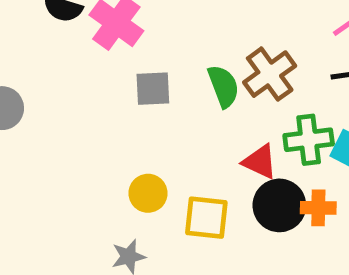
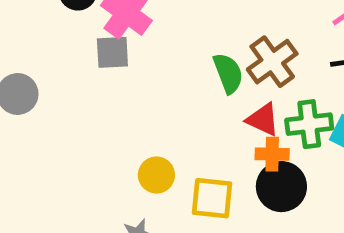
gray square: (153, 89) -> (112, 52), moved
red triangle: (260, 162) -> (263, 119), moved
orange cross: (318, 208) -> (272, 154), moved

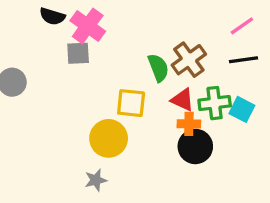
yellow circle: (156, 175) -> (109, 138), size x1.5
yellow square: (212, 198) -> (131, 103), moved

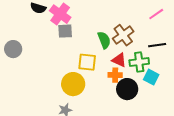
gray square: (78, 53) -> (65, 31), moved
black line: (244, 60) -> (157, 45), moved
cyan square: (242, 109) -> (151, 77), moved
orange cross: (189, 124) -> (115, 75), moved

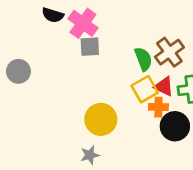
yellow square: (87, 62) -> (145, 89), moved, turned -36

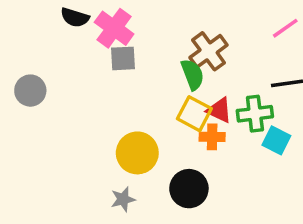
brown cross: (169, 52) -> (209, 51), moved
yellow square: (145, 89) -> (194, 114), turned -32
black circle: (175, 126) -> (189, 189), moved

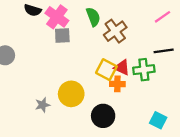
green semicircle: (193, 74) -> (93, 17), moved
cyan square: (276, 140) -> (158, 120), moved
gray star: (123, 199) -> (43, 105), moved

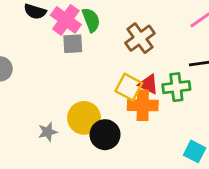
green semicircle: (93, 17) -> (91, 20), moved
orange cross: (117, 84) -> (143, 105), size x1.5
black circle: (103, 116) -> (105, 135), moved

